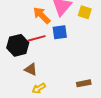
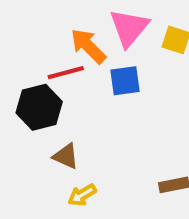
red line: (37, 38) -> (66, 73), moved

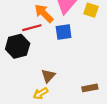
brown triangle: (66, 156) -> (48, 76), moved, turned 48

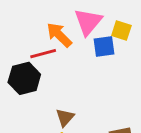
blue square: (64, 32) -> (104, 46), moved

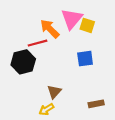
yellow square: (121, 31) -> (87, 25), moved
blue square: (104, 46) -> (85, 59), moved

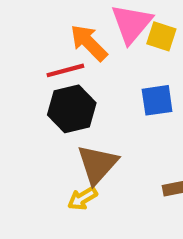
black hexagon: (23, 62) -> (72, 109), moved
brown triangle: (54, 92) -> (97, 164), size x1.5

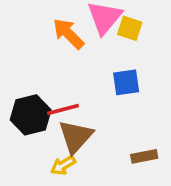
red line: (65, 70) -> (63, 109), moved
black hexagon: (72, 109) -> (31, 115), moved

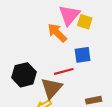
orange arrow: (68, 34) -> (57, 33), moved
red line: (63, 109) -> (64, 71), moved

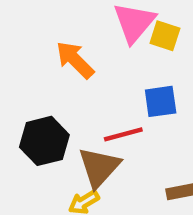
orange arrow: (57, 33) -> (75, 60), moved

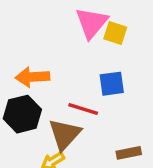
orange arrow: (75, 60) -> (32, 77), moved, turned -48
red line: (123, 134) -> (83, 109), turned 32

